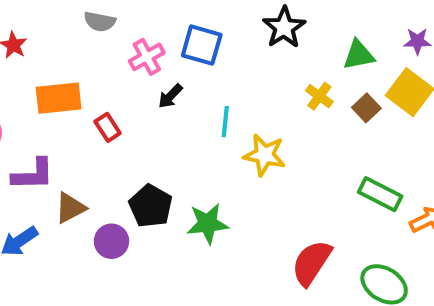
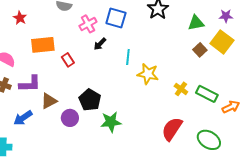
yellow cross: (319, 96) -> (181, 89), moved
green star: (208, 224) -> (111, 122), moved

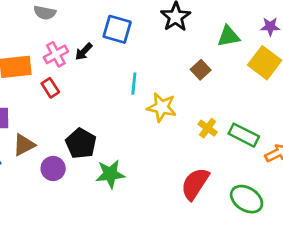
pink cross: (88, 24) -> (56, 54), moved
black arrow: (100, 44) -> (84, 52), moved
brown square: (200, 50) -> (201, 70), moved

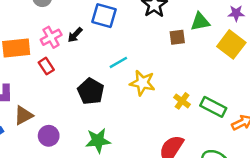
brown square: (201, 70) -> (177, 37), moved, turned 35
cyan line: (134, 84) -> (118, 62), turned 54
black pentagon: (81, 143) -> (91, 91), moved

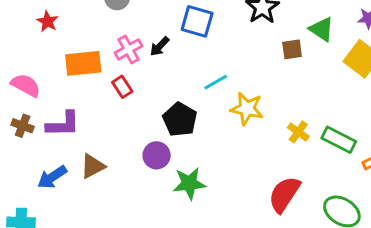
green triangle: (200, 22) -> (322, 29), turned 45
brown triangle: (23, 115) -> (93, 166), moved
purple circle: (49, 136) -> (157, 155), moved

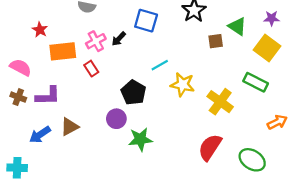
red star: (47, 21) -> (40, 30), moved
yellow cross: (298, 132) -> (220, 102), size x1.6
green rectangle: (339, 140) -> (256, 82), moved

